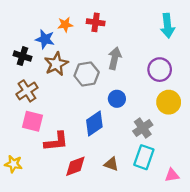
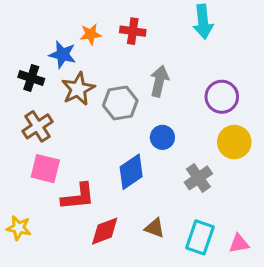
cyan arrow: (168, 26) -> (203, 22), moved
cyan rectangle: (144, 157) -> (200, 237), moved

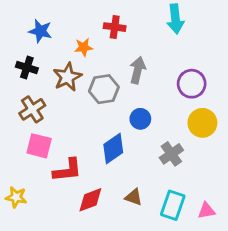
orange star: (91, 34) -> (84, 47), moved
blue star: (62, 55) -> (40, 31), moved

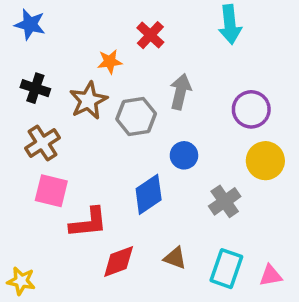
red cross: (115, 27) -> (150, 35), turned 35
blue star: (40, 31) -> (30, 24), moved
yellow star: (16, 197) -> (21, 281), moved

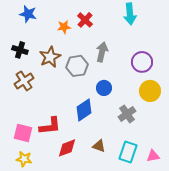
blue star: (30, 24) -> (28, 14), moved
orange star: (110, 62) -> (64, 27), moved
pink square: (51, 191) -> (23, 133), moved
yellow star: (21, 281) -> (24, 159), moved

